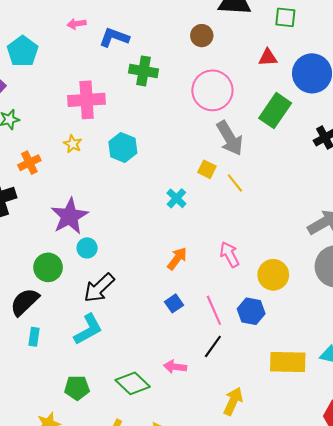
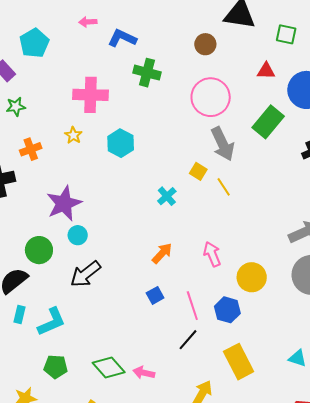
cyan L-shape: (88, 329) -> (52, 322), moved
yellow rectangle: (288, 362) -> (239, 362), moved, turned 56
pink arrow: (175, 367) -> (144, 373), moved

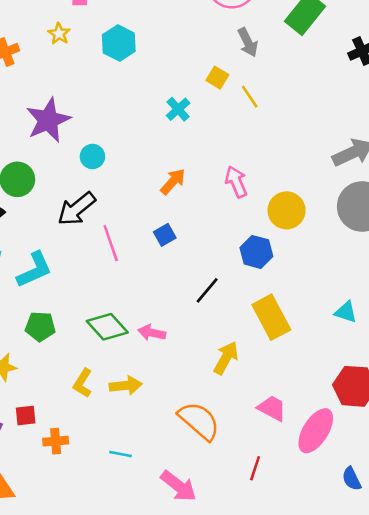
gray arrow: (223, 144) -> (248, 42), size x0.7
cyan circle: (78, 235) -> (92, 156), moved
pink line: (192, 306) -> (111, 243), moved

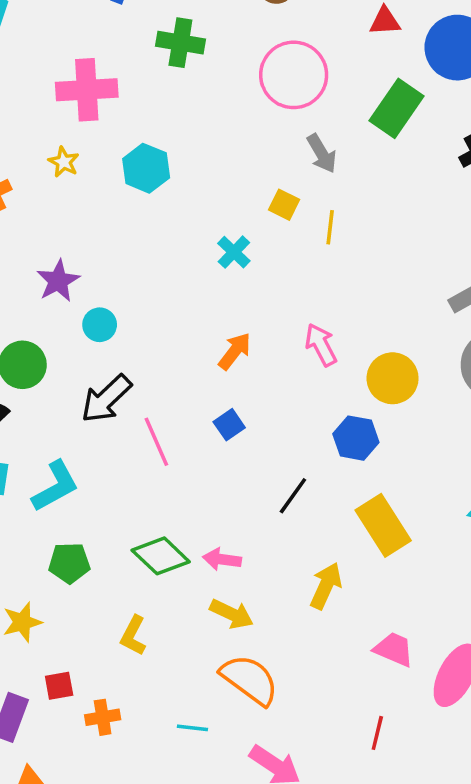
yellow line: (250, 97) -> (330, 227), turned 45
purple star: (48, 120) -> (58, 281), size x0.7
cyan circle: (92, 156) -> (100, 325), moved
yellow arrow: (126, 385) -> (232, 614), moved, turned 36
orange semicircle: (199, 421) -> (250, 680), moved

